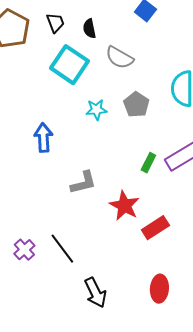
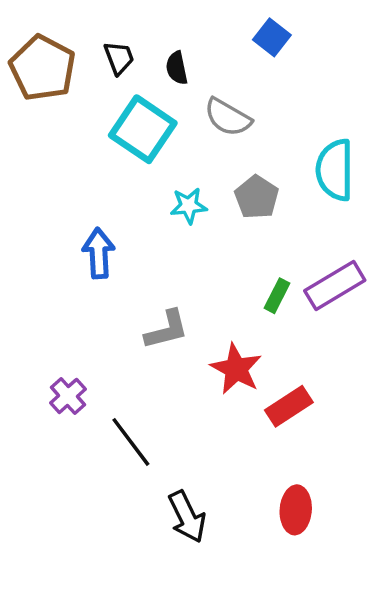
purple cross: (24, 250) -> (68, 396), moved

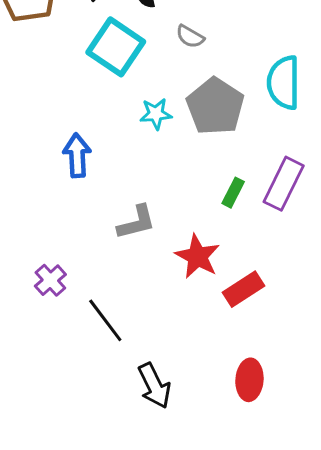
gray semicircle: (228, 117) -> (190, 37), size x0.7
gray pentagon: (257, 197) -> (215, 106), size x1.5
purple rectangle: (335, 286) -> (284, 184), turned -33

